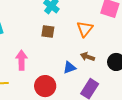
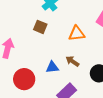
orange triangle: (85, 29) -> (77, 34), turned 30

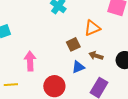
brown square: (40, 27) -> (73, 44), moved, turned -32

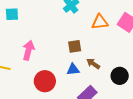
orange triangle: (92, 28) -> (100, 22), moved

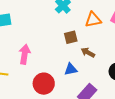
brown square: (75, 46) -> (71, 37), moved
brown arrow: (93, 64) -> (88, 52), moved

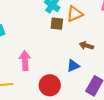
orange triangle: (93, 20) -> (75, 14), moved
brown square: (71, 37) -> (57, 24), moved, turned 32

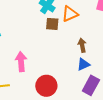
brown arrow: (86, 46) -> (82, 45), turned 64
blue triangle: (73, 66) -> (83, 64), moved

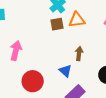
brown square: (52, 24) -> (57, 24), turned -32
blue triangle: (83, 64) -> (65, 71), moved, turned 48

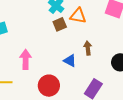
orange triangle: (77, 20) -> (78, 16), turned 30
blue triangle: (65, 71) -> (70, 61), moved

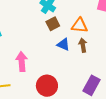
orange triangle: (78, 16) -> (79, 25), moved
blue triangle: (70, 61) -> (63, 44), moved

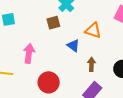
brown square: (53, 24) -> (53, 23), moved
brown arrow: (83, 45) -> (91, 64), moved

